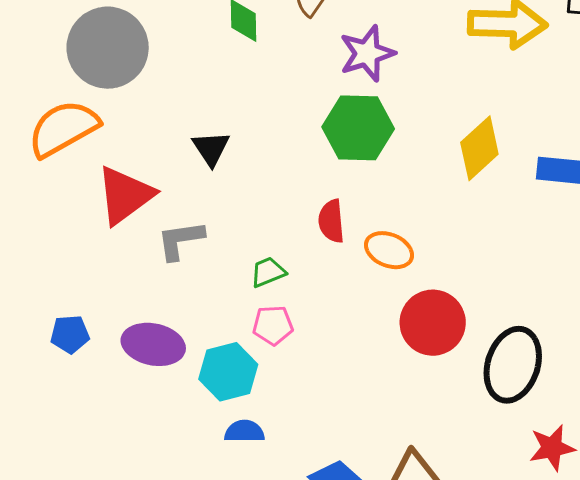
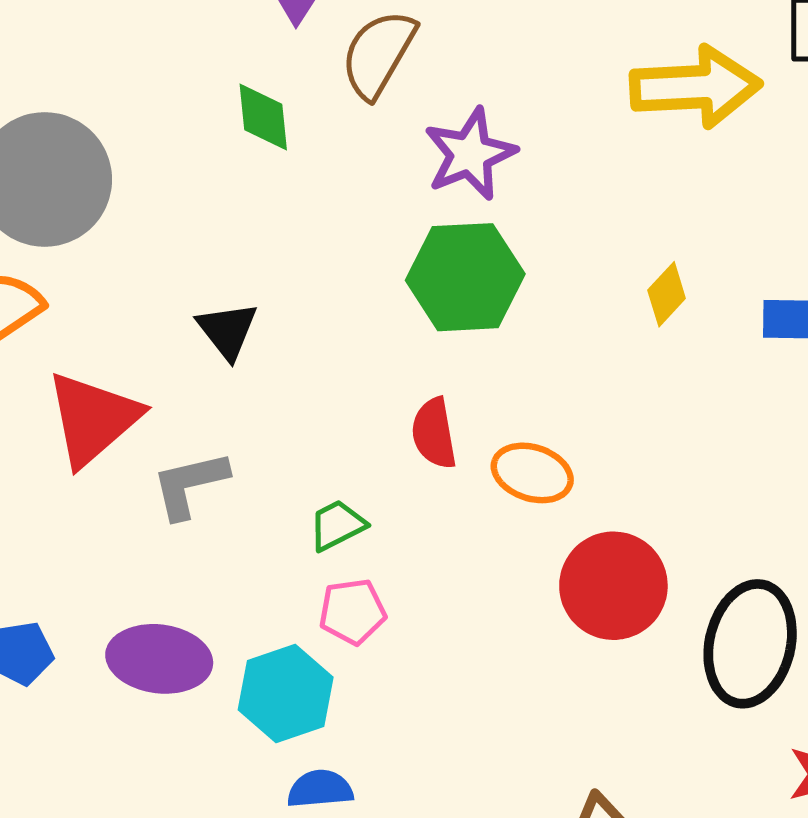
yellow diamond: (479, 148) -> (667, 294), size x0.6

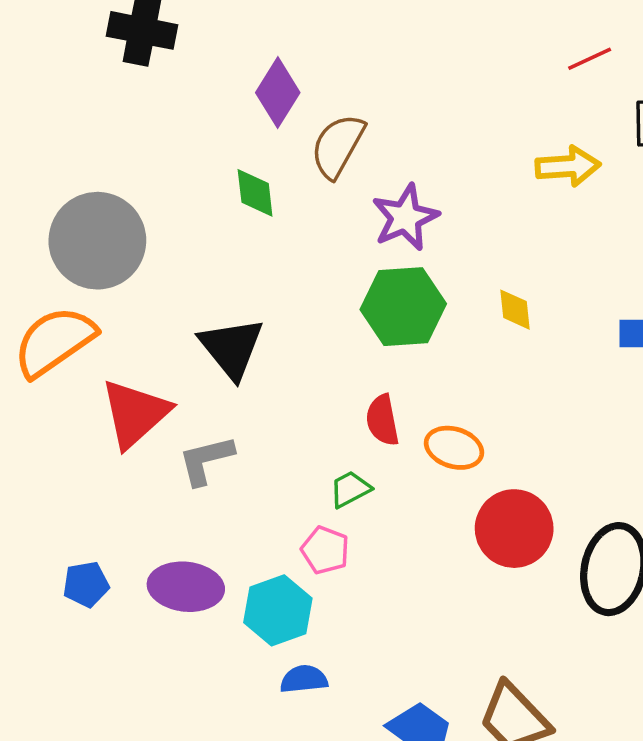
yellow arrow: (695, 87) -> (568, 166), size x0.7
yellow diamond: (667, 294) -> (515, 310), moved, turned -48
black triangle: (227, 330) -> (232, 348), size x1.5
green trapezoid: (337, 525) -> (350, 489), moved
pink pentagon: (352, 611) -> (325, 550), turned 30

